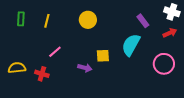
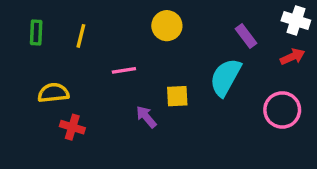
yellow circle: (88, 20) -> (167, 26), moved
pink line: (55, 52) -> (124, 70), moved, turned 32
yellow semicircle: (17, 68) -> (53, 93), moved
purple arrow: (85, 68) -> (146, 117), turned -144

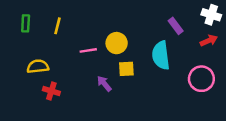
yellow circle: (167, 26) -> (117, 43), moved
cyan semicircle: (225, 77) -> (161, 55), turned -36

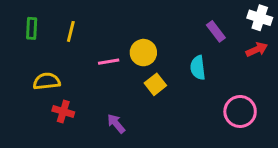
cyan semicircle: (161, 55) -> (198, 68), size x0.7
yellow square: (126, 69) -> (155, 84), turned -35
pink circle: (201, 79) -> (240, 111), moved
purple arrow: (104, 84) -> (116, 124), moved

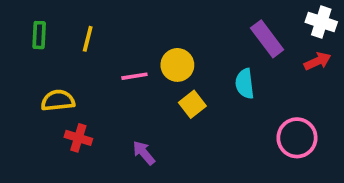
purple rectangle: (216, 31) -> (267, 39), size x1.4

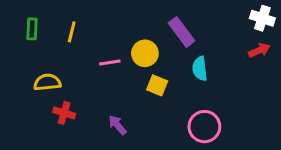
purple rectangle: (267, 39) -> (182, 32), moved
yellow square: (192, 104) -> (157, 85), turned -30
pink circle: (297, 138) -> (204, 127), moved

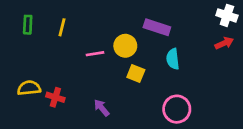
purple rectangle: (182, 32) -> (157, 27), turned -35
yellow semicircle: (47, 82) -> (29, 88), moved

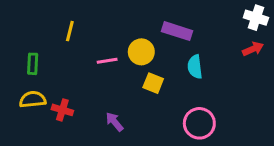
green rectangle: (28, 25) -> (33, 64), moved

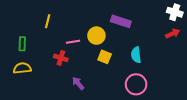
cyan semicircle: (195, 67) -> (136, 55), moved
red cross: (62, 110) -> (61, 58), moved

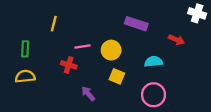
red arrow: (173, 34) -> (176, 40), moved, turned 48
yellow circle: (96, 36) -> (111, 50), moved
cyan semicircle: (136, 55) -> (154, 62), turned 91
yellow square: (105, 57) -> (117, 76), moved

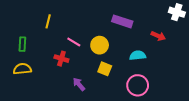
pink line: (82, 47) -> (74, 42), turned 40

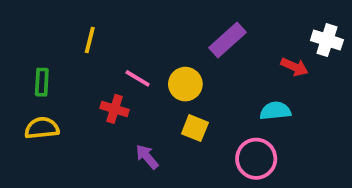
white cross: (177, 12) -> (327, 40), moved
purple rectangle: (122, 21) -> (227, 40), turned -60
cyan semicircle: (138, 55) -> (275, 111), moved

